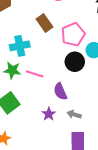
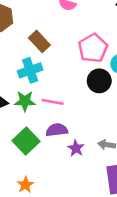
brown rectangle: (44, 23) -> (39, 41), moved
purple semicircle: (60, 91) -> (57, 130), moved, turned 114

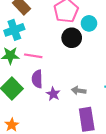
purple semicircle: (57, 130) -> (37, 79), turned -84

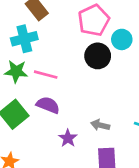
purple semicircle: (37, 79) -> (48, 105), turned 108
purple star: (53, 94) -> (68, 138), moved

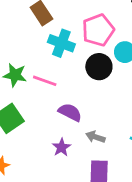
cyan cross: (24, 39) -> (61, 43), moved, turned 30
purple semicircle: (48, 105) -> (70, 112), moved

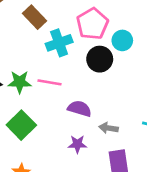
cyan cross: (61, 43) -> (59, 43), turned -30
purple star: (61, 147) -> (77, 144), turned -30

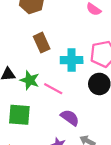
brown rectangle: (34, 17) -> (42, 43), moved
green square: (21, 125) -> (19, 115), turned 30

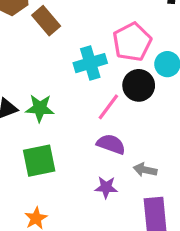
brown rectangle: (42, 43) -> (46, 21), moved
pink line: (53, 89) -> (108, 107), moved, turned -66

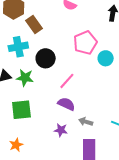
cyan cross: (90, 63) -> (18, 47), moved
black circle: (139, 85) -> (46, 58), moved

